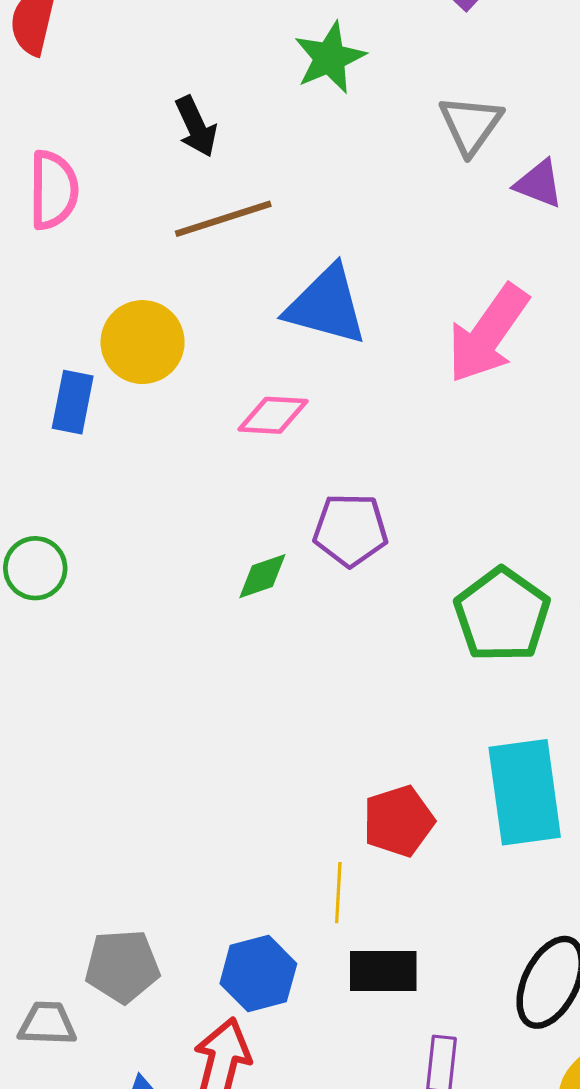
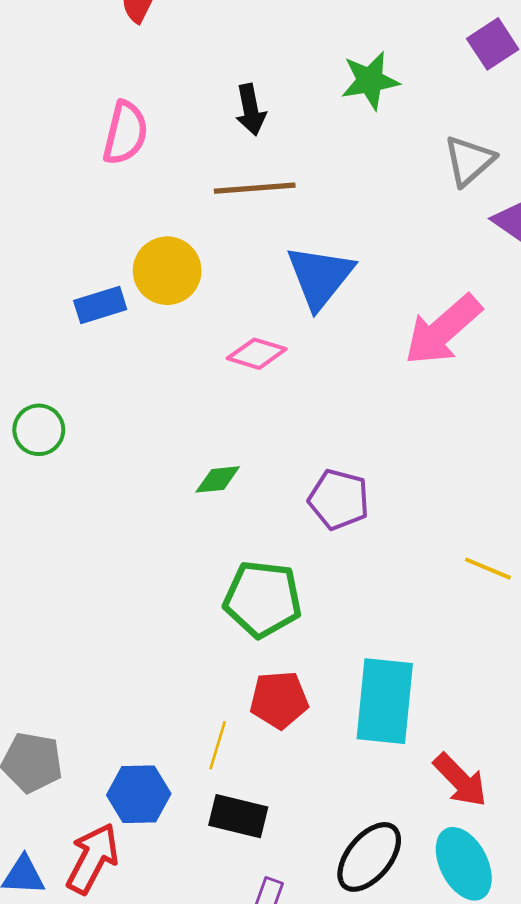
blue triangle: (326, 305) -> (320, 277), turned 40
blue rectangle: (73, 402) -> (100, 305), turned 48
purple pentagon: (350, 530) -> (339, 499), moved
green pentagon: (502, 615) -> (263, 599), moved, turned 30

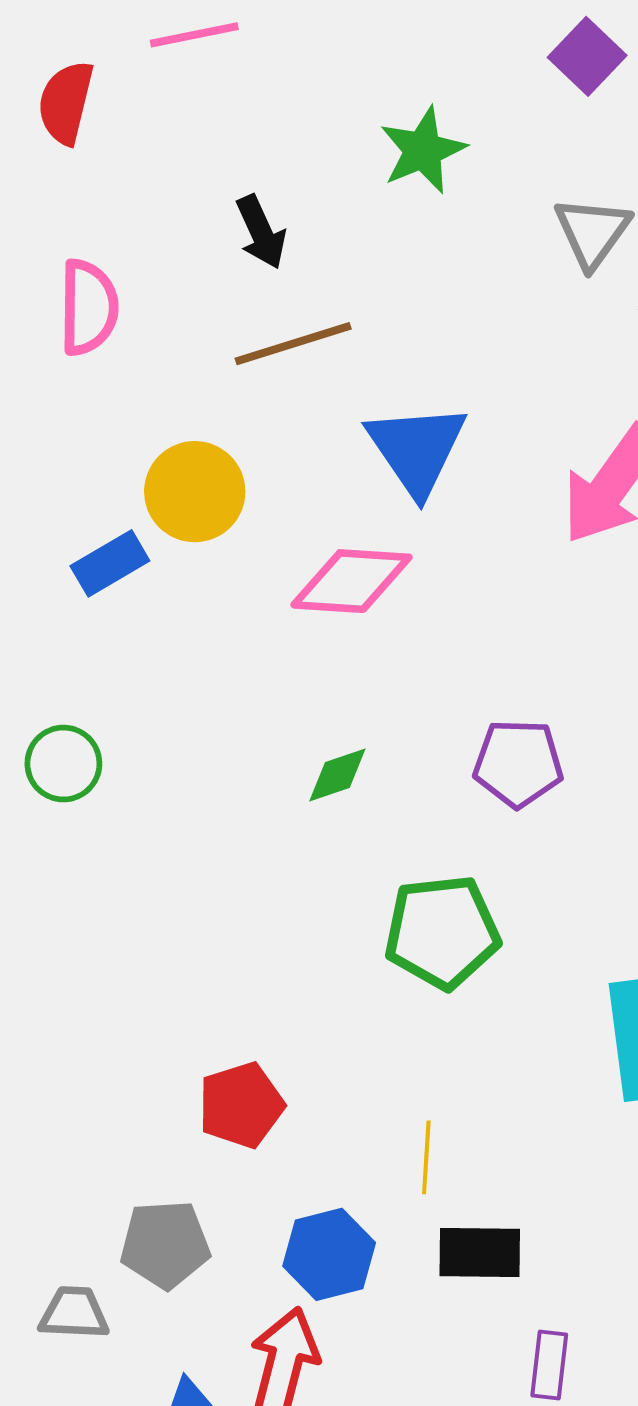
pink diamond: (257, 354) -> (351, 581), size x1.4
red pentagon: (279, 700) -> (241, 1105), moved

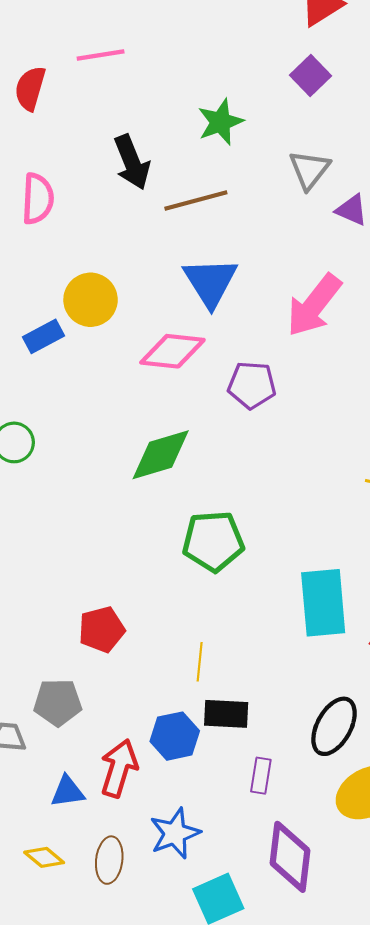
black arrow: (261, 232) -> (132, 162), size x1.4
brown line: (293, 344) -> (196, 201), moved
purple pentagon: (518, 763) -> (252, 385), moved
green diamond: (337, 775) -> (161, 455), size x1.8
blue hexagon: (329, 1254) -> (175, 736), moved

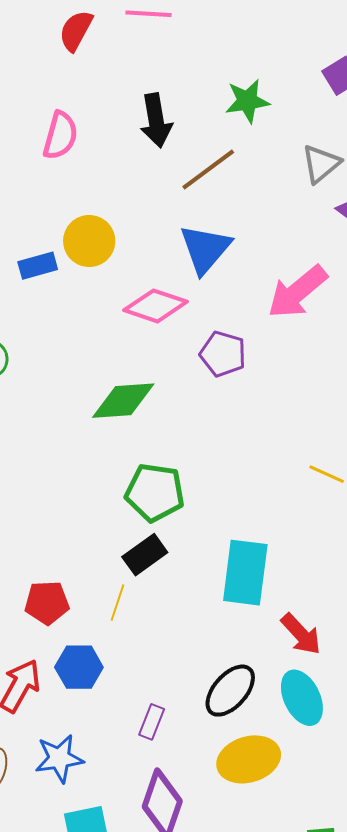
brown line: (196, 201) -> (208, 170), turned -34
red pentagon: (102, 629) -> (47, 603), moved
black rectangle: (226, 714) -> (145, 555), moved, turned -51

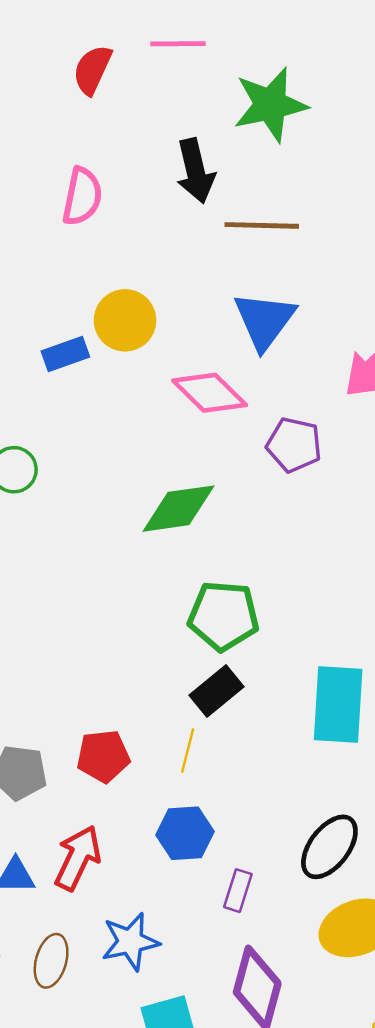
green star: (247, 101) -> (270, 105), moved, size x1.4
brown line: (208, 170) -> (262, 225), turned 42
pink diamond: (155, 306) -> (210, 393), turned 30
blue hexagon: (79, 667) -> (185, 833), moved

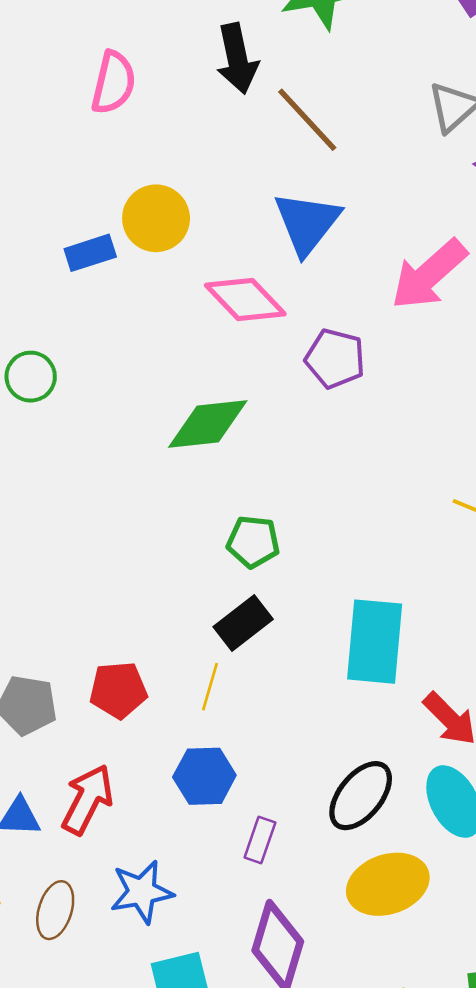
brown line: (262, 225) -> (307, 120), turned 44
green pentagon: (223, 616) -> (253, 542), size x0.7

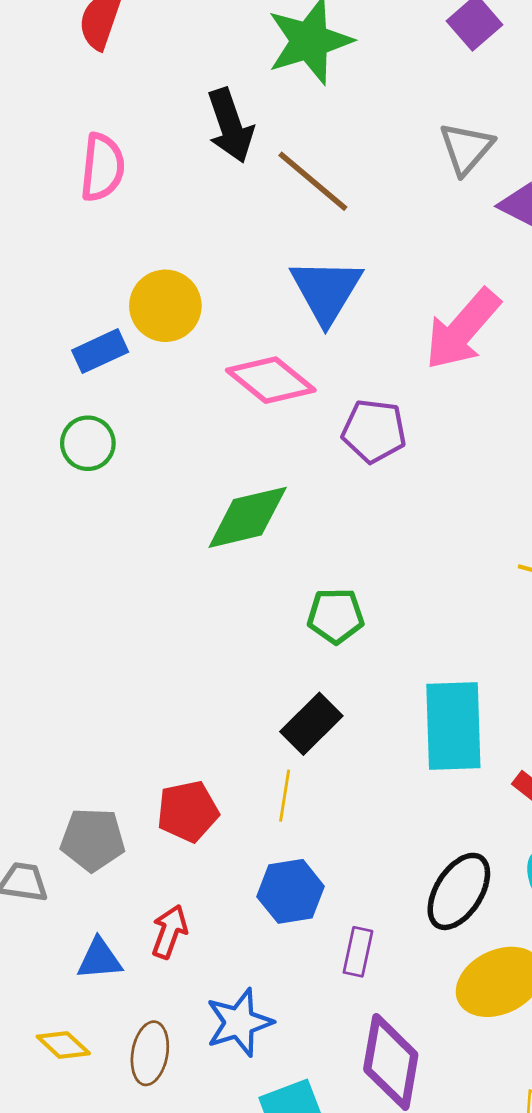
green circle: (31, 377) -> (88, 443), moved
green pentagon: (253, 542) -> (336, 616), moved
red arrow: (87, 799) -> (169, 932), size x0.7

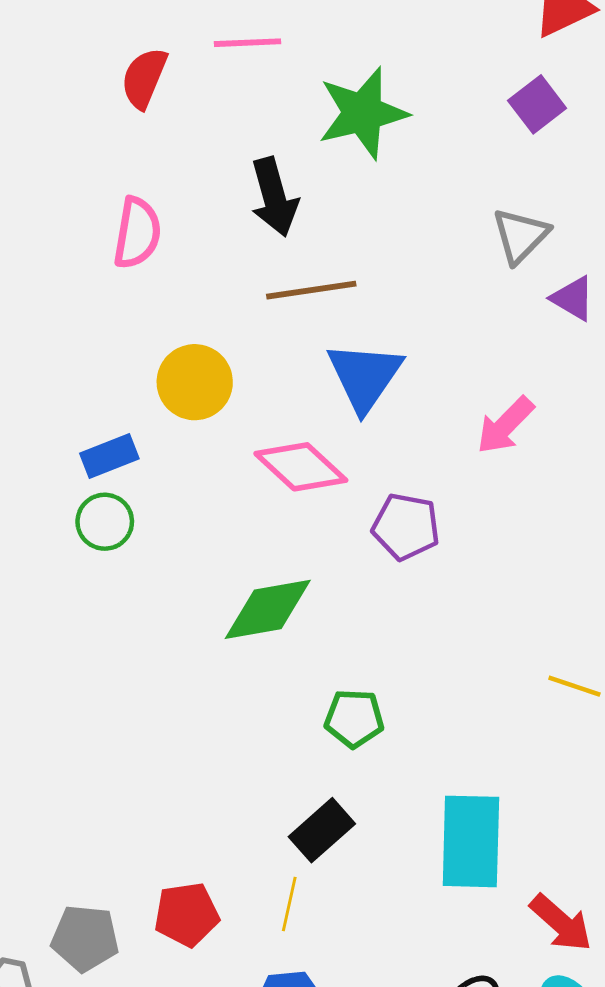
brown line: (313, 181) -> (311, 290), moved, turned -52
pink arrow: (462, 329) -> (505, 425), size x0.7
blue rectangle: (100, 351) -> (109, 456), moved

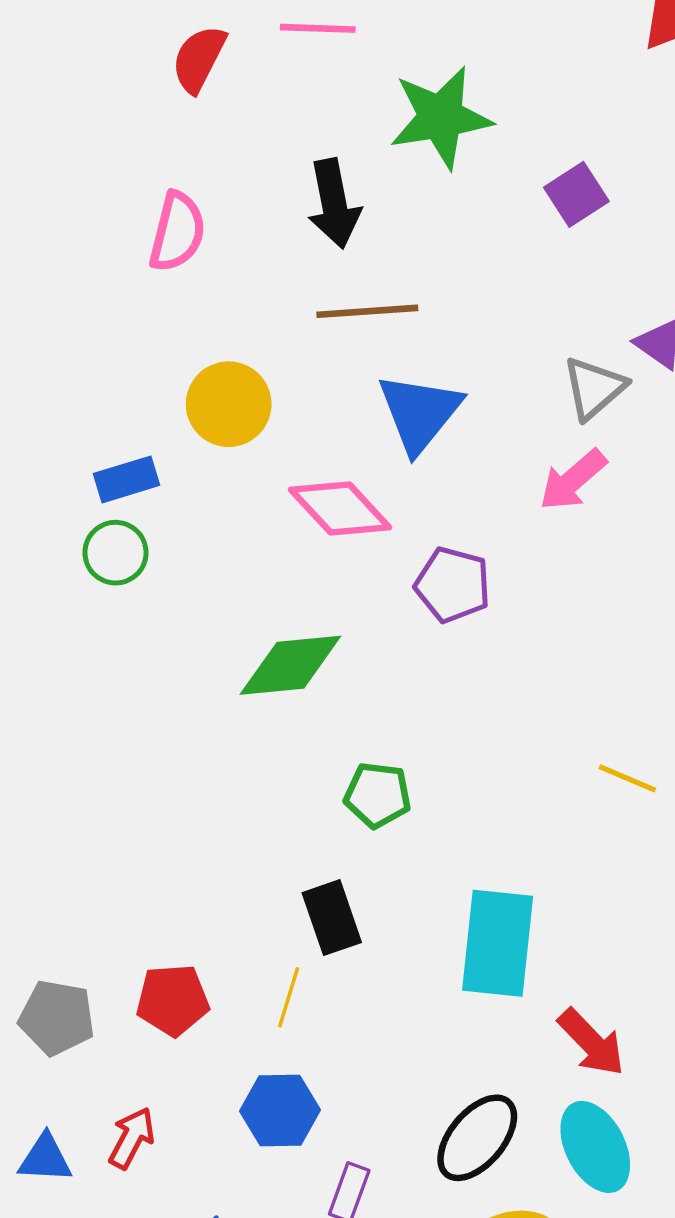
purple square: (537, 104) -> (576, 194), moved
gray triangle: (520, 236) -> (594, 388), moved
black rectangle: (322, 830) -> (332, 918), turned -72

